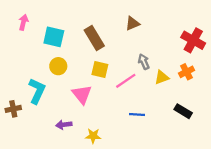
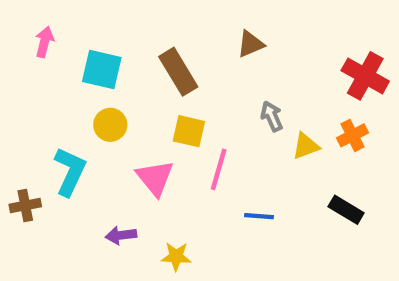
pink line: (126, 81) -> (219, 169), moved, turned -40

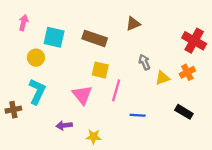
brown rectangle: (178, 72) -> (95, 38), turned -40
yellow circle: (110, 125) -> (36, 58), moved

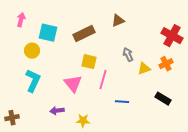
brown rectangle: (95, 38) -> (84, 34), turned -45
brown cross: (13, 110) -> (12, 118), moved

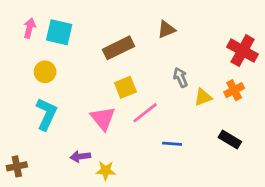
cyan square: (48, 33) -> (59, 32), moved
yellow square: (89, 62) -> (125, 87), turned -35
pink line: (103, 80) -> (145, 113), turned 36
yellow star: (83, 121) -> (106, 171), moved

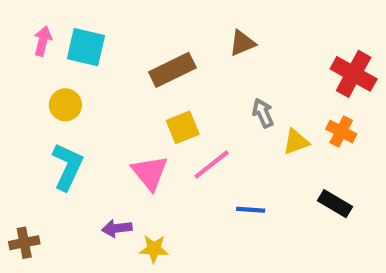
orange cross: (234, 90) -> (341, 132), turned -36

